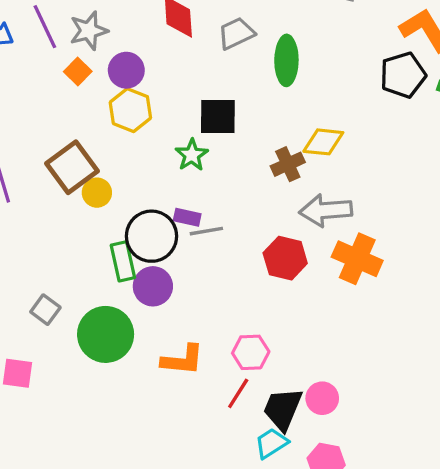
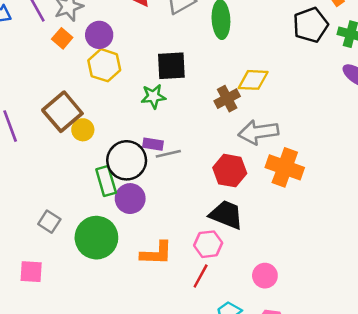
green star: (192, 155) -> (153, 96), turned 30
black trapezoid: (283, 409) -> (226, 215), moved, turned 93

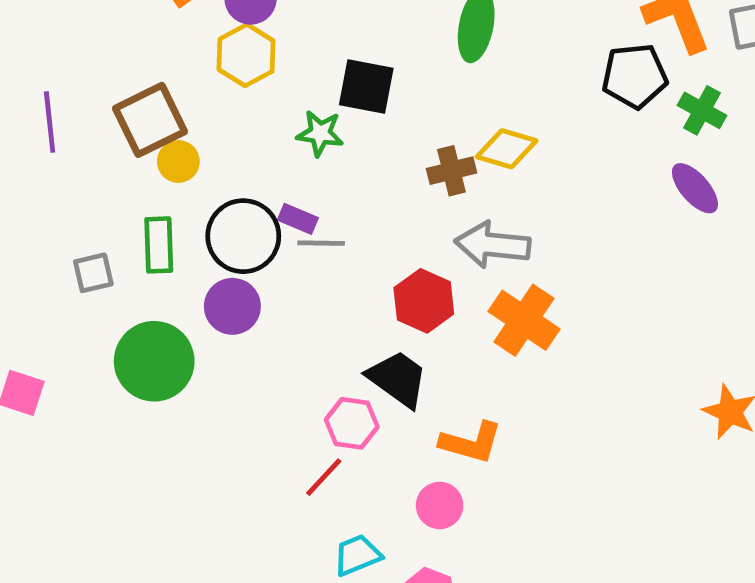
green rectangle: (106, 181) -> (159, 245), moved
gray square: (49, 222) -> (93, 273), moved, turned 30
orange L-shape: (156, 253) -> (471, 443), moved

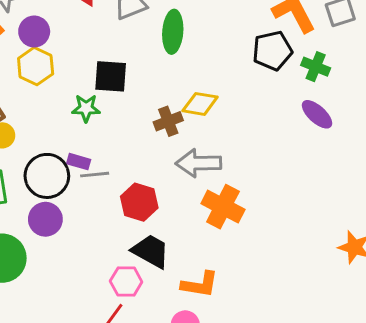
red hexagon: (424, 301) -> (139, 202), moved

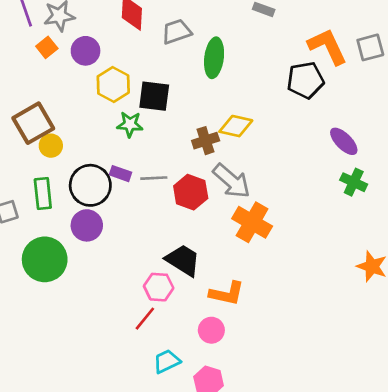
yellow hexagon: (36, 66) -> (113, 85), moved
green cross: (316, 67) -> (354, 182), moved
gray arrow: (199, 163) -> (232, 181), turned -141
gray line: (95, 175) -> (154, 178), moved
red hexagon: (139, 202) -> (191, 192), moved

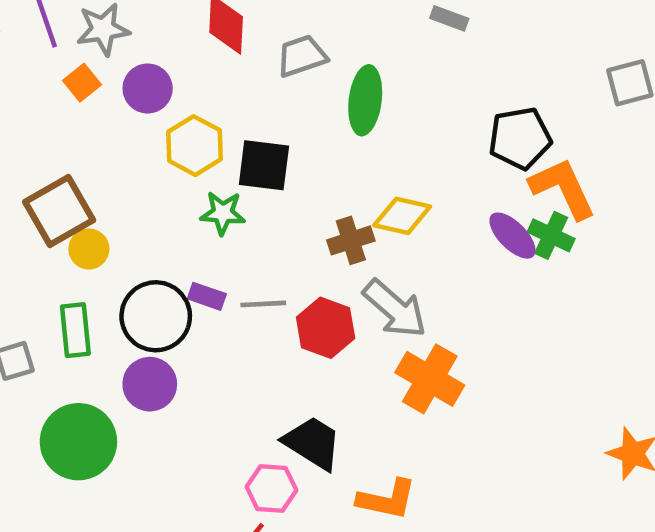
orange L-shape: (327, 46) -> (563, 188), moved
purple ellipse: (344, 141) -> (512, 236), moved
green cross: (354, 182) -> (551, 235), moved

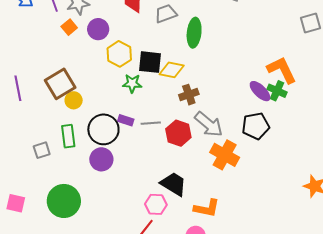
black pentagon: (520, 138) -> (256, 126), moved
yellow diamond: (402, 216) -> (172, 70), moved
green circle: (78, 442) -> (64, 201), moved

